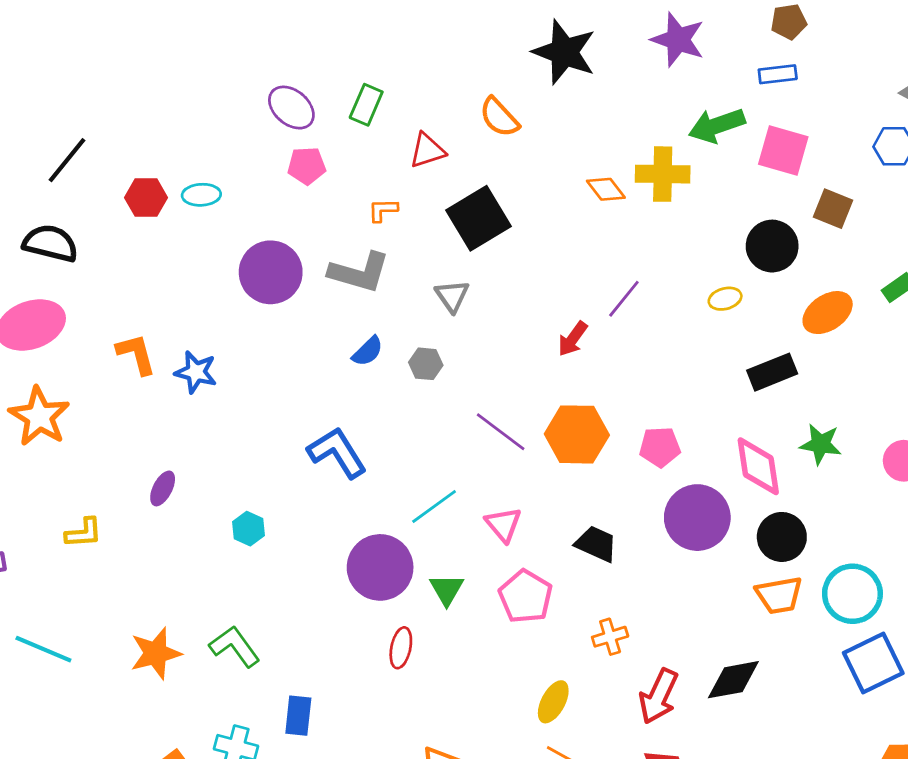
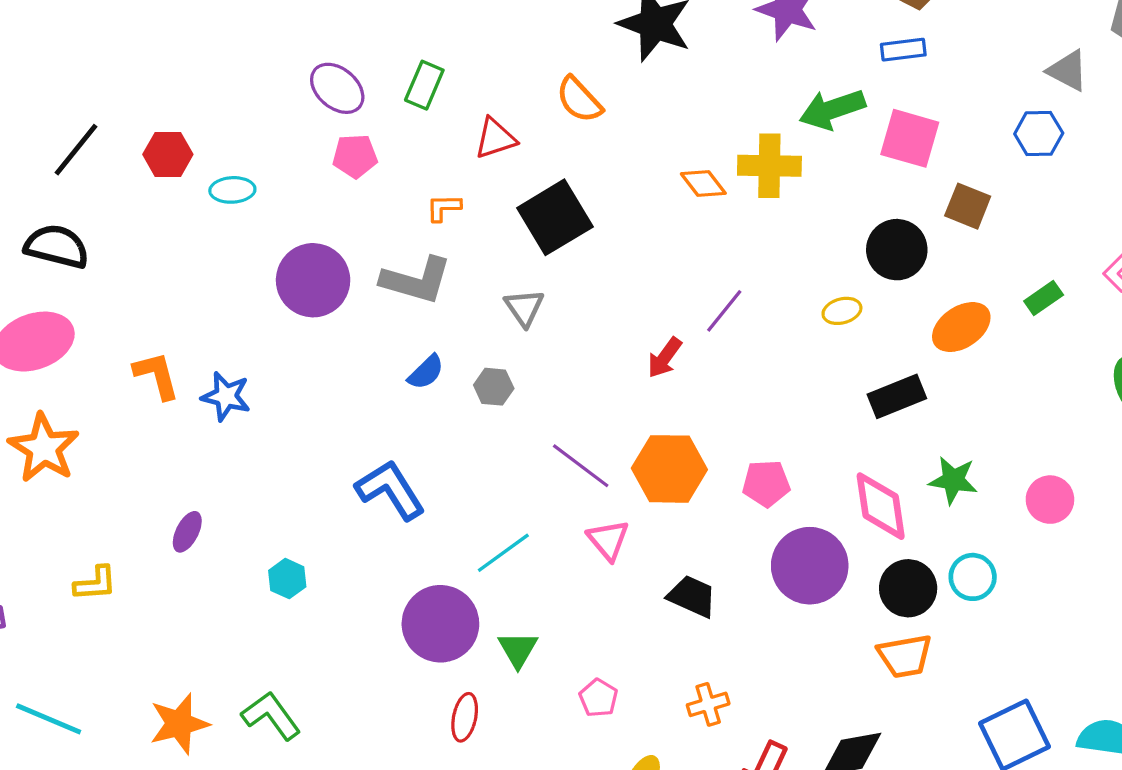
red hexagon: (146, 198) -> (168, 154), moved
pink triangle: (503, 524) -> (608, 540), moved
cyan circle: (852, 594) -> (973, 577), moved, size x0.7
pink pentagon: (526, 597) -> (598, 698), moved, size x0.6

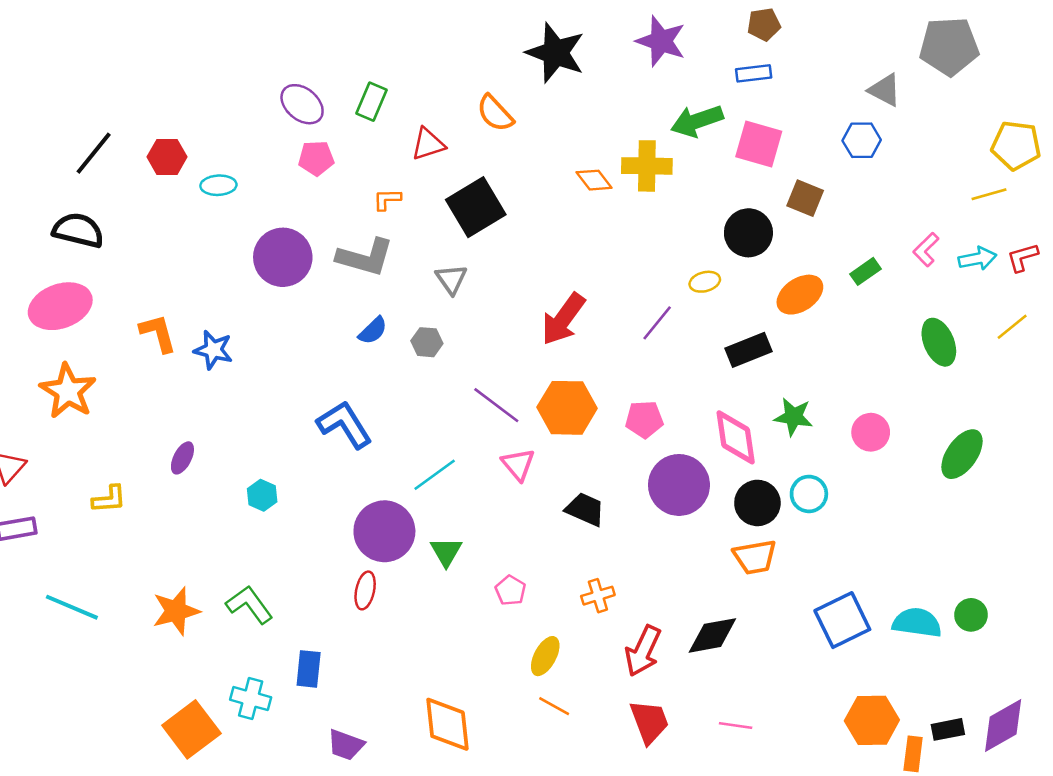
purple line: (724, 311) -> (657, 323), moved
red arrow: (665, 358) -> (563, 319), size x1.6
red ellipse: (465, 717) -> (365, 590), moved

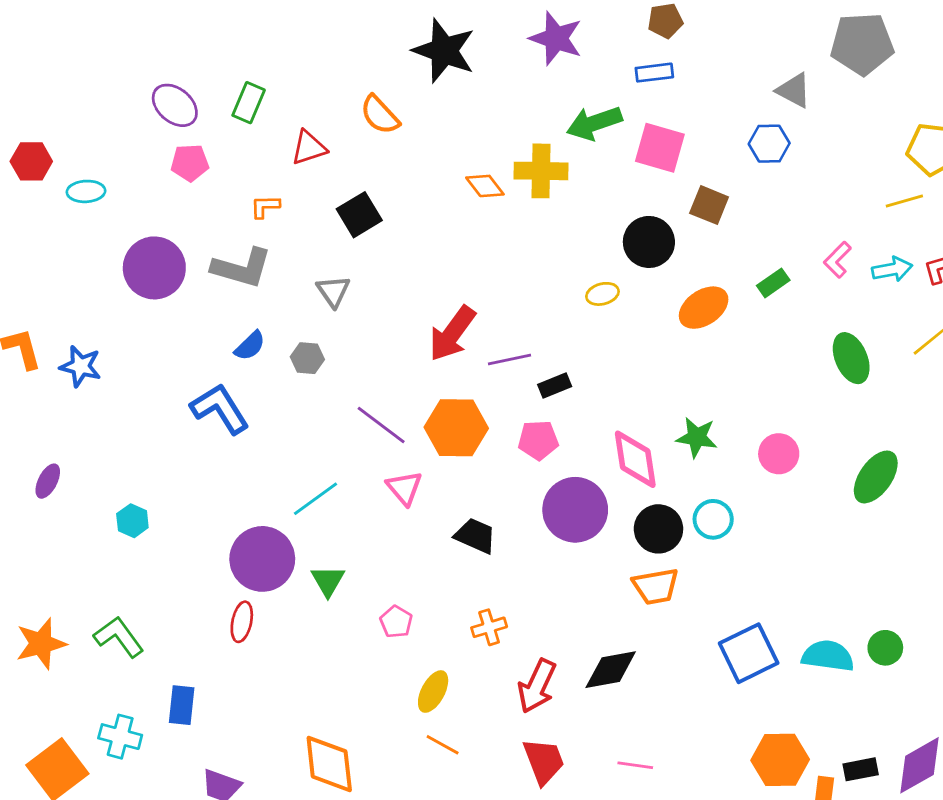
black square: (476, 207) -> (359, 215), size x0.7
purple line: (657, 323) -> (510, 359), moved, turned 39
black rectangle: (748, 350) -> (555, 385), moved, size x0.7
blue L-shape: (345, 425) -> (220, 409), moved

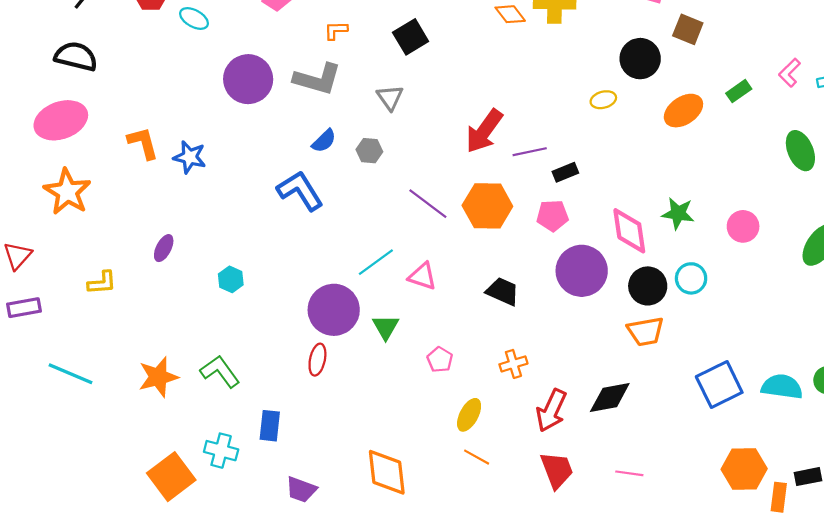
cyan ellipse: (86, 191) -> (194, 18), turned 32
pink triangle: (404, 488) -> (422, 276), moved, turned -32

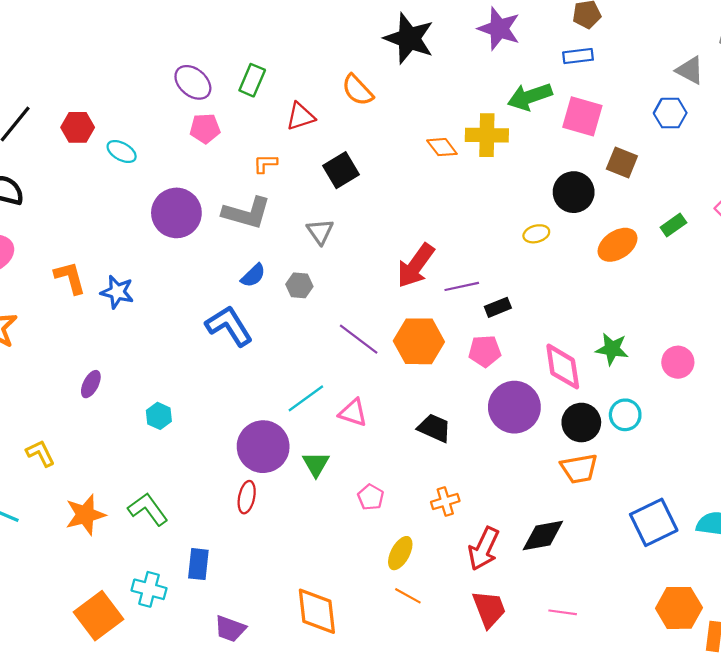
yellow L-shape: (102, 283) -> (40, 453), moved, turned -112

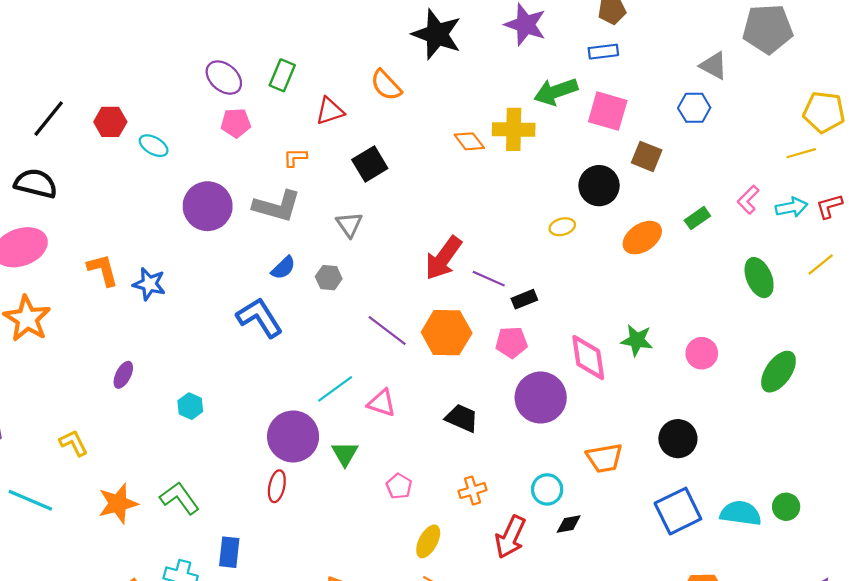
purple line: (462, 286) -> (489, 279), turned 36
cyan circle: (625, 415) -> (547, 489), moved
black circle: (581, 423) -> (678, 439), moved
black diamond: (543, 536) -> (569, 524), size x0.6

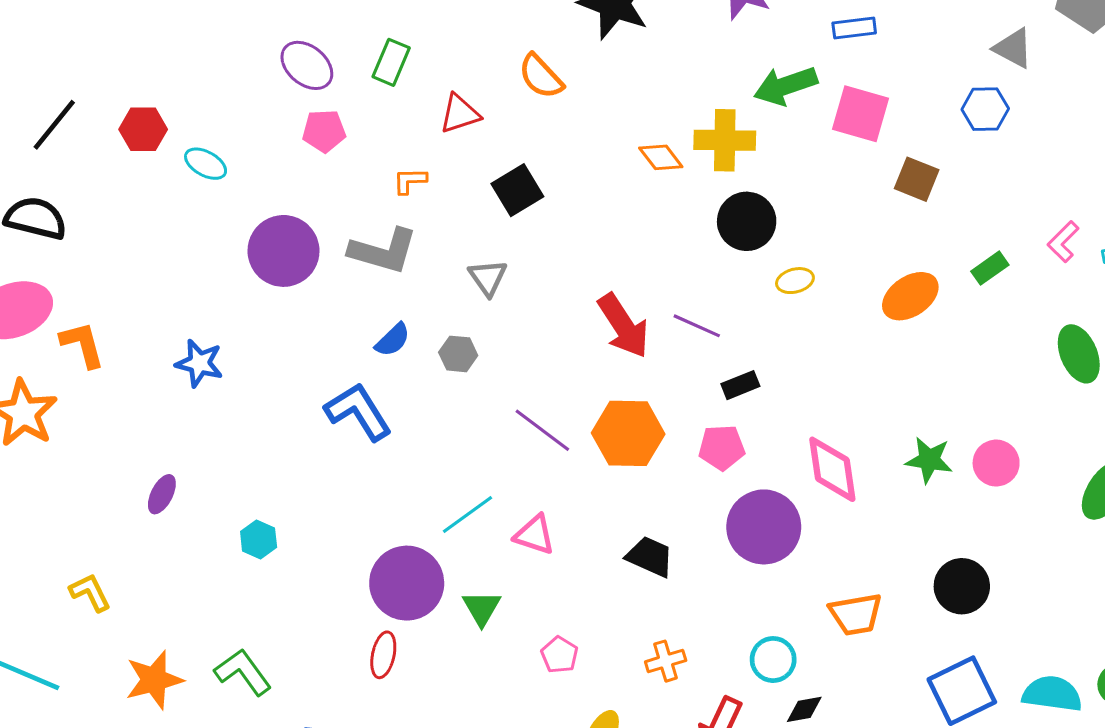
black circle: (599, 186) -> (747, 221), moved
red arrow: (443, 258) -> (623, 326), turned -69
orange L-shape: (103, 270) -> (82, 345), moved
purple line: (489, 279) -> (697, 326), moved
green star: (637, 340) -> (929, 460), moved

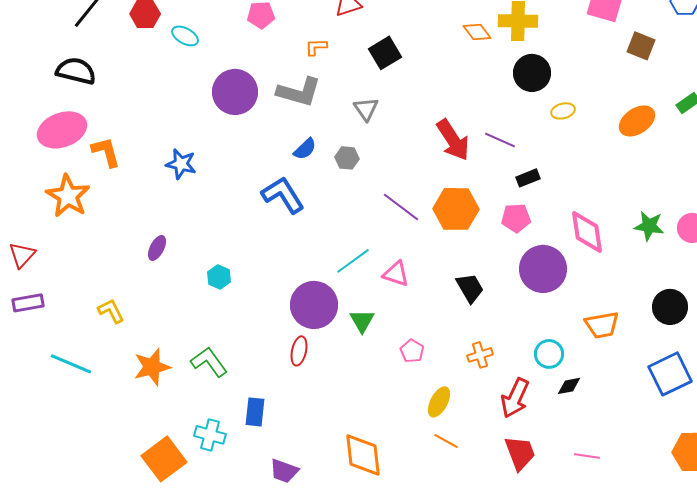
black trapezoid: (650, 557) -> (470, 288), turned 36

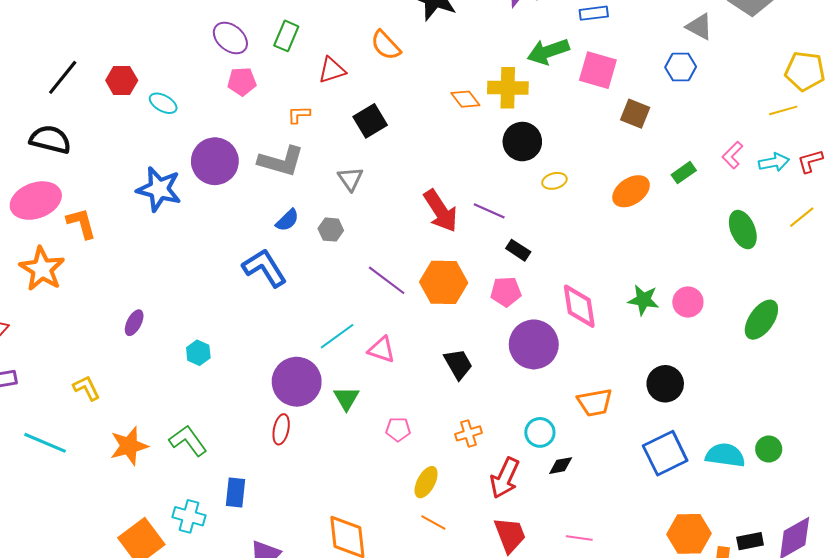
blue star: (181, 164) -> (159, 189), moved, size x1.4
black rectangle: (528, 178) -> (518, 250), turned 55
pink pentagon: (412, 351) -> (398, 429), turned -30

